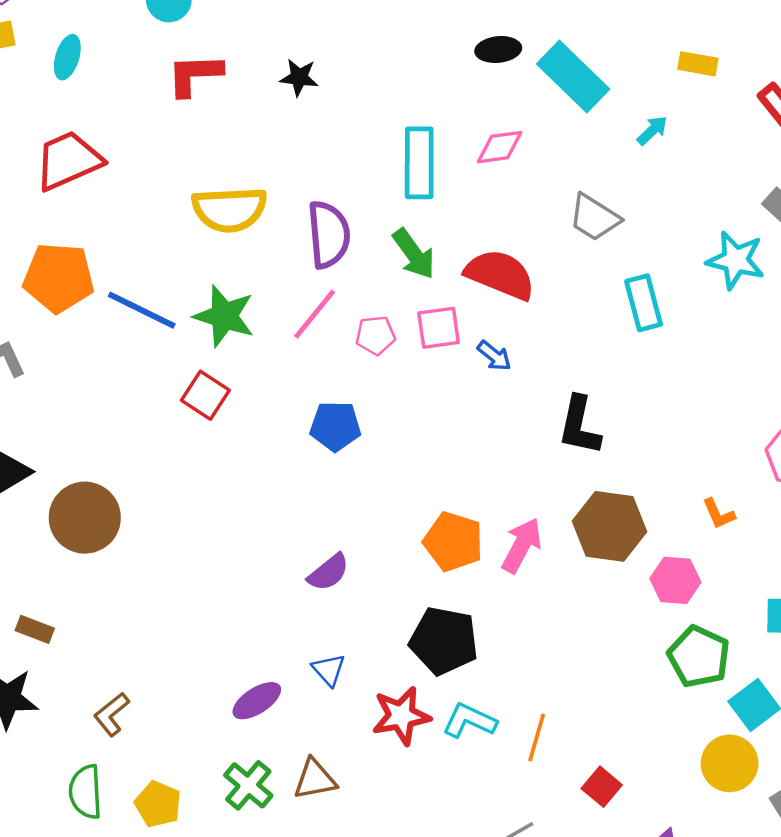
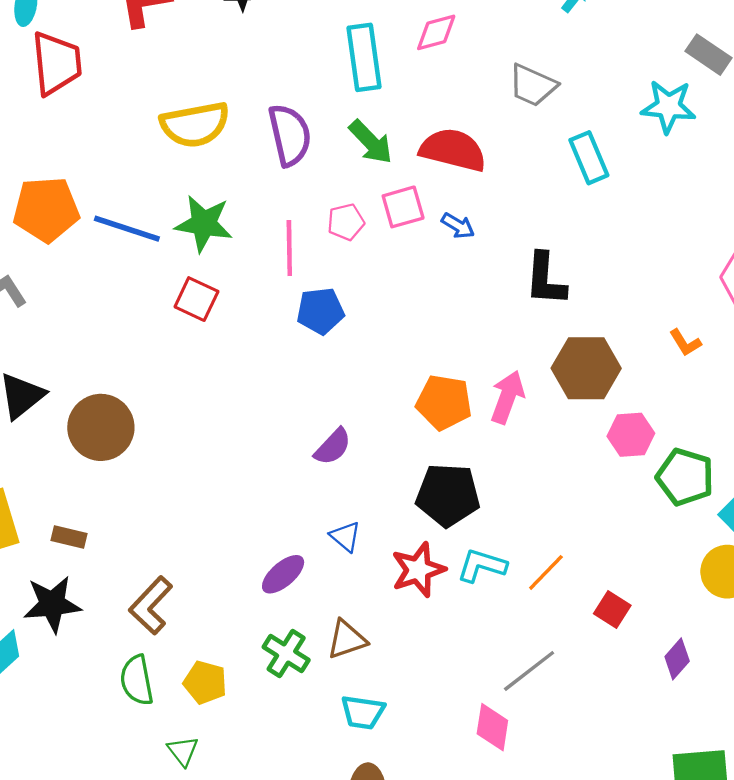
red trapezoid: (68, 161) -> (57, 63), moved, turned 116
pink line: (315, 314) -> (289, 248), moved, turned -32
pink hexagon: (675, 580) -> (631, 435), moved
brown L-shape: (112, 714) -> (151, 605), size x1.4
orange line: (537, 738) -> (546, 572), turned 36

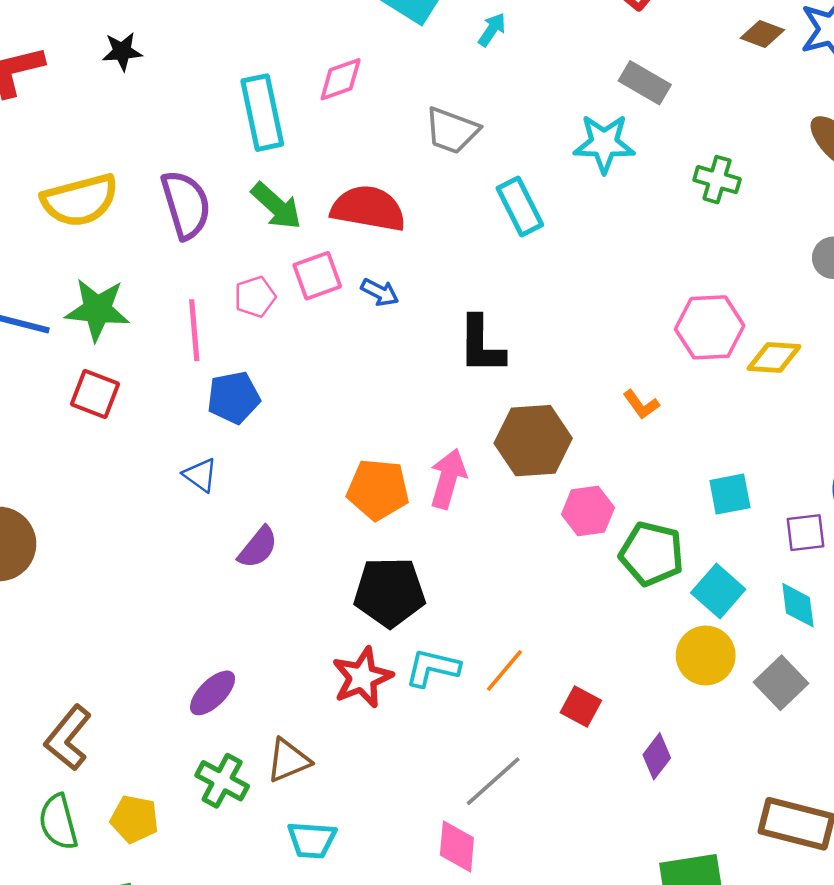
blue triangle: (345, 537) -> (200, 475), moved

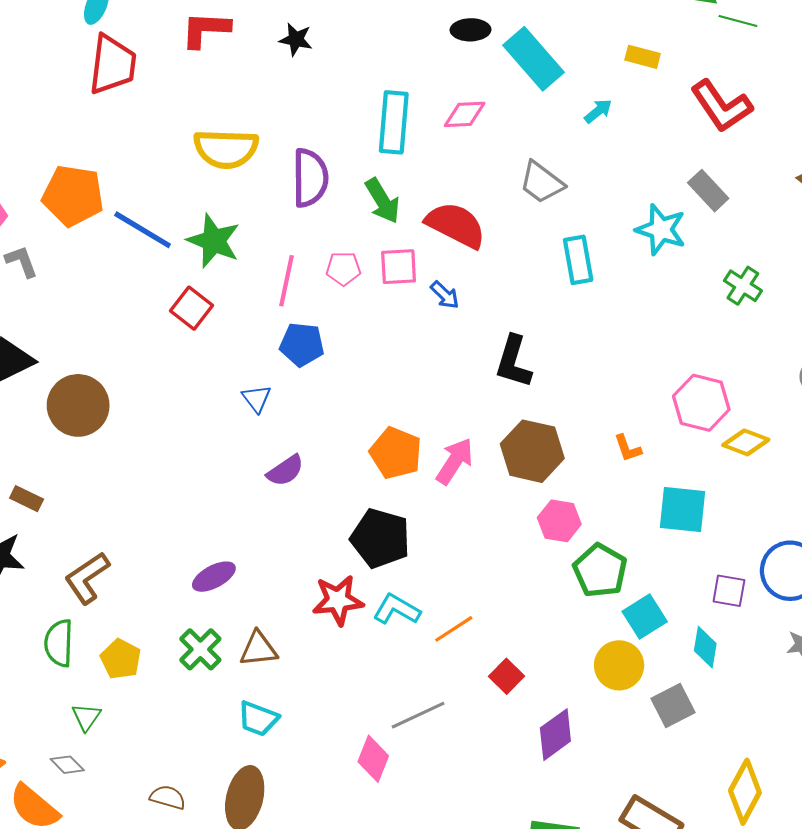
cyan square: (730, 494) -> (682, 510), moved, size x1.4
purple diamond: (657, 756) -> (555, 735), size x1.4

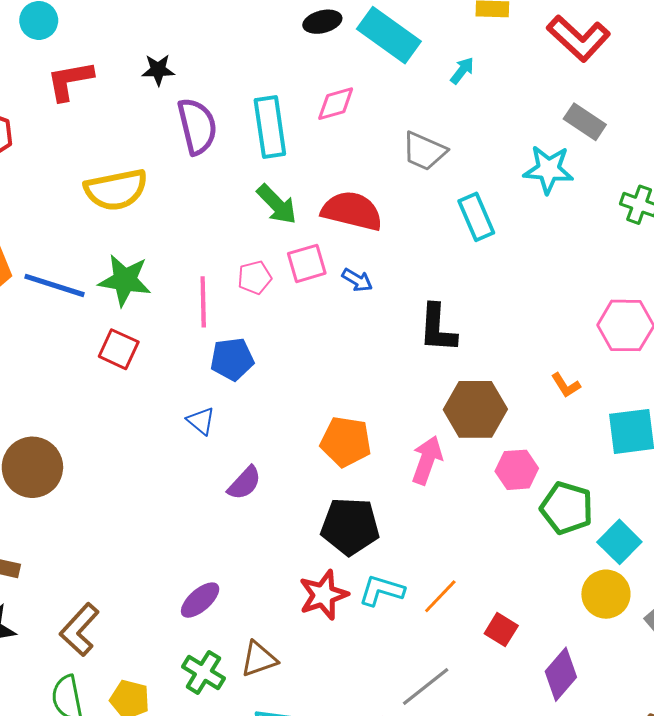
purple semicircle: (310, 178) -> (197, 126), moved
pink arrow: (455, 461) -> (427, 460), moved

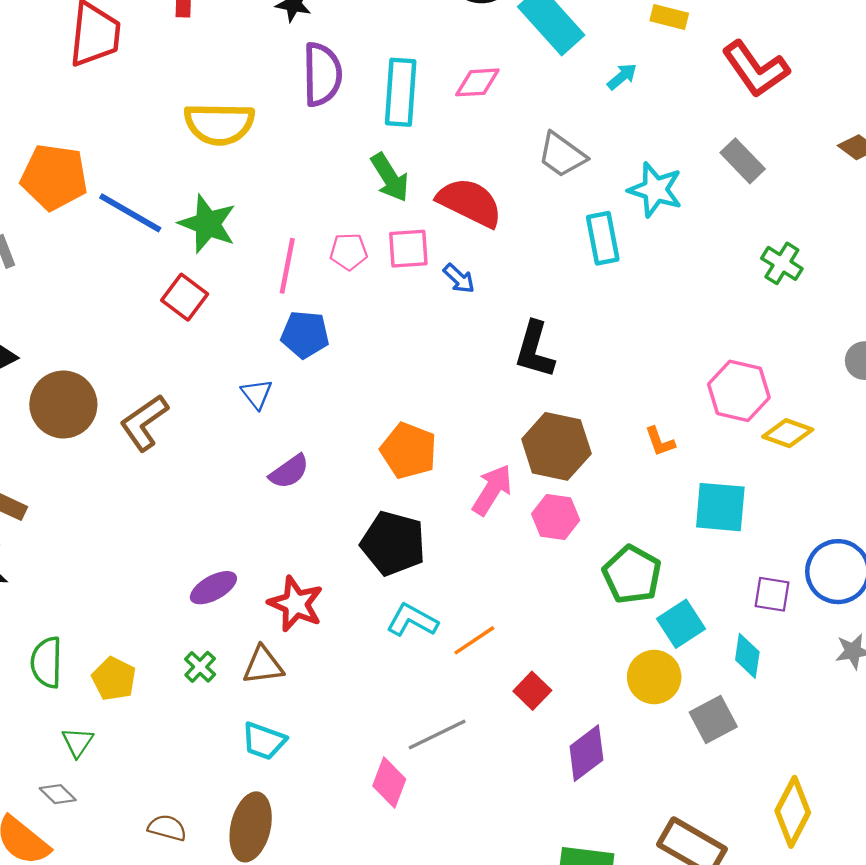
cyan star: (548, 169) -> (655, 190), moved
pink hexagon: (517, 470) -> (556, 517), moved
red star: (324, 595) -> (296, 604), moved, turned 30
brown L-shape: (79, 630) -> (144, 423), moved
green cross: (203, 672) -> (200, 667), size x0.7

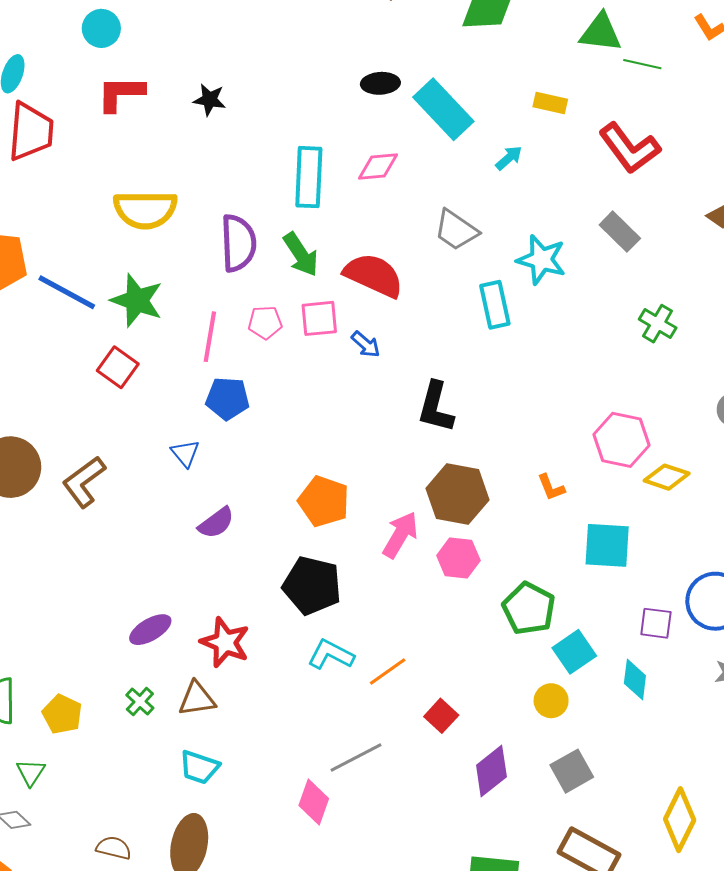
purple semicircle: (322, 74) -> (238, 243), moved
yellow circle: (654, 677) -> (551, 701), size x0.7
gray square: (713, 720) -> (572, 771), moved

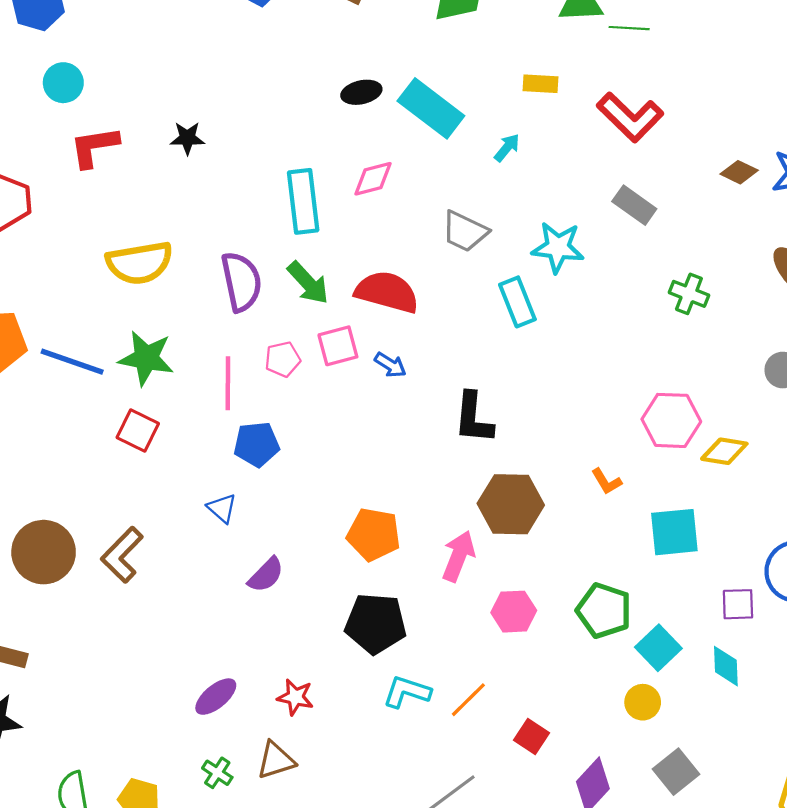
pink hexagon: (458, 558) -> (514, 612), moved
red star: (225, 642) -> (295, 697), size x0.7

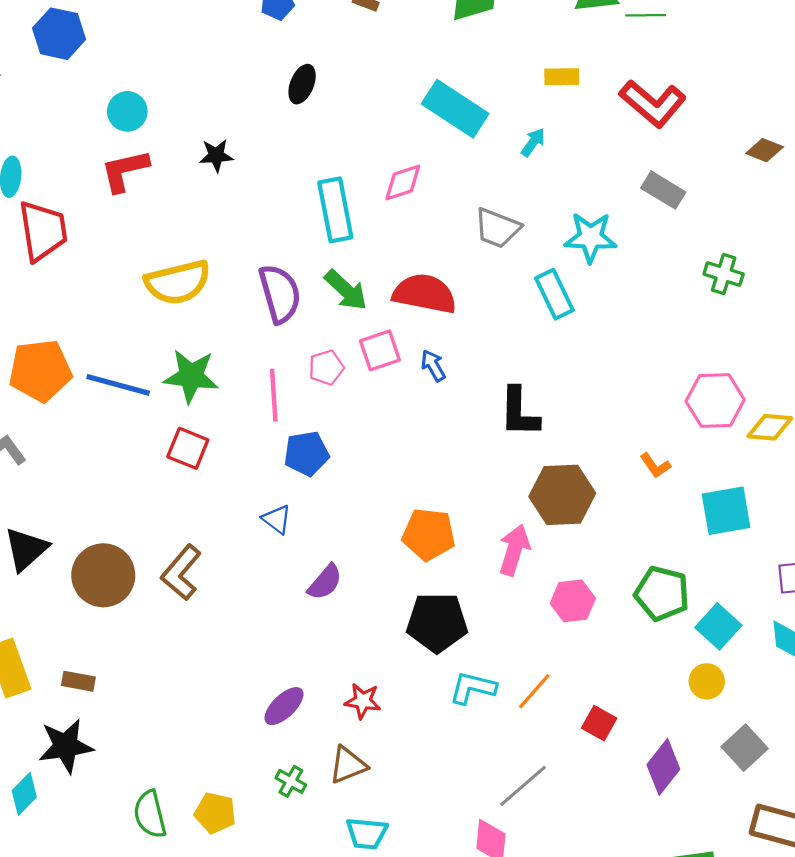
cyan circle: (63, 83) -> (127, 111), moved
black ellipse: (361, 92) -> (302, 84), moved, turned -51
blue arrow: (390, 365) -> (433, 365), turned -148

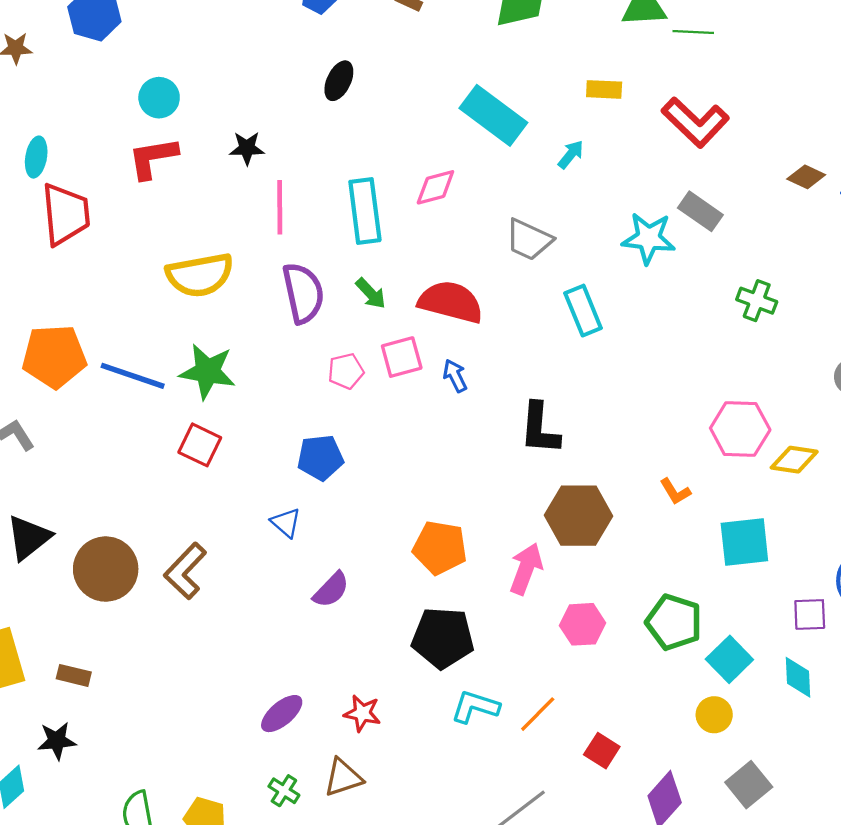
cyan star: (591, 237) -> (649, 238), moved
green arrow: (346, 290) -> (371, 293), size x0.7
pink line: (274, 395) -> (280, 207), moved
black star: (66, 746) -> (57, 741), size x0.7

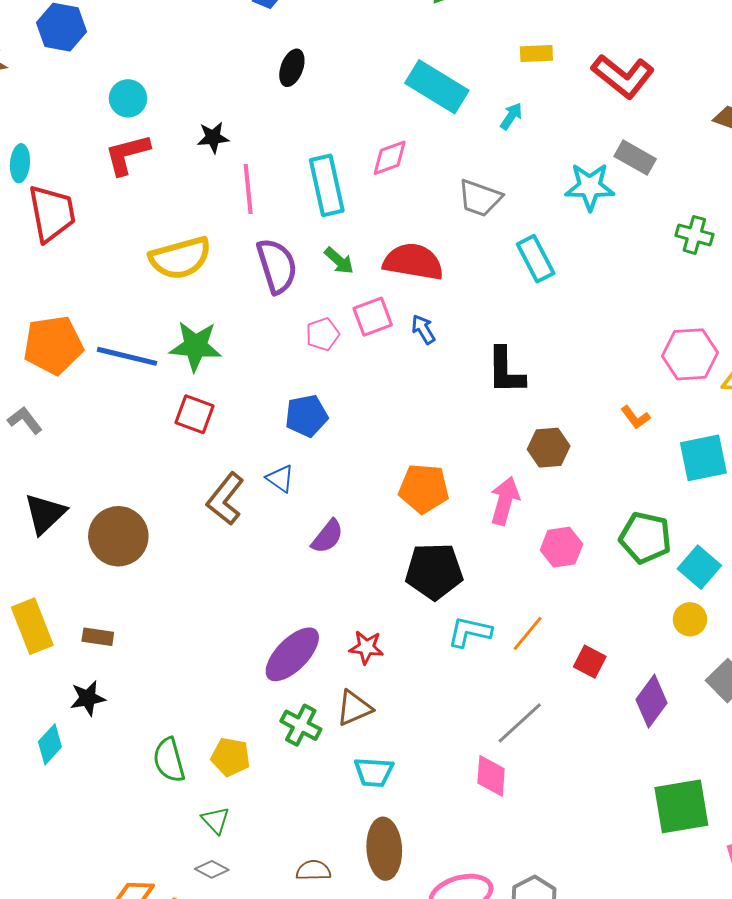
brown hexagon: (579, 516) -> (549, 448), size x0.7
brown L-shape: (185, 571) -> (225, 499), moved
purple ellipse: (282, 714) -> (292, 654), size x1.5
green cross: (284, 791) -> (301, 725), size x1.4

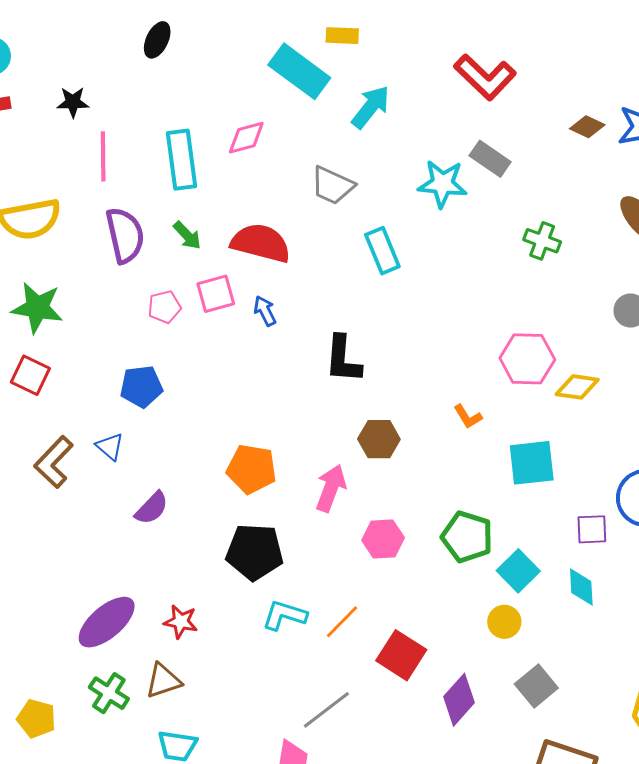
yellow rectangle: (536, 54) -> (342, 36), moved
cyan arrow: (511, 116) -> (371, 107), size x1.6
red square: (590, 662) -> (401, 655), size x1.5

